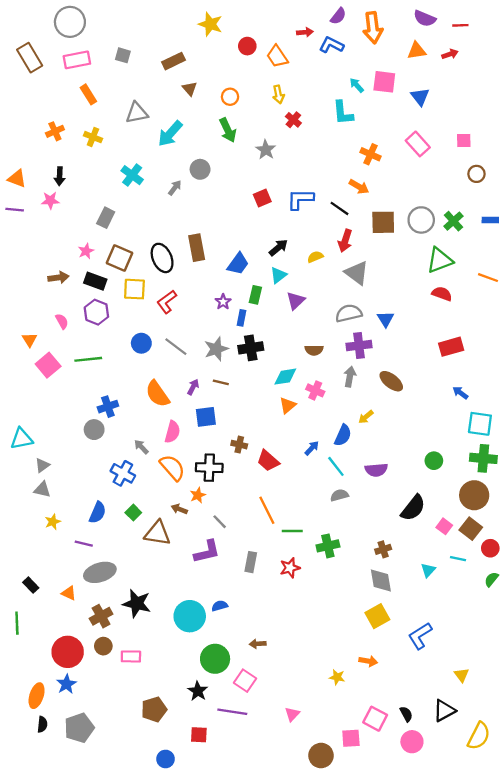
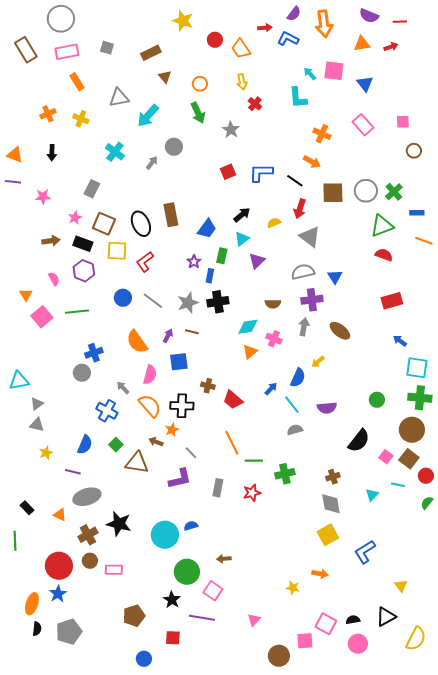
pink star: (50, 200) -> (43, 197), moved
blue rectangle: (490, 220) -> (417, 213), moved
black semicircle: (406, 714) -> (353, 620), turned -72

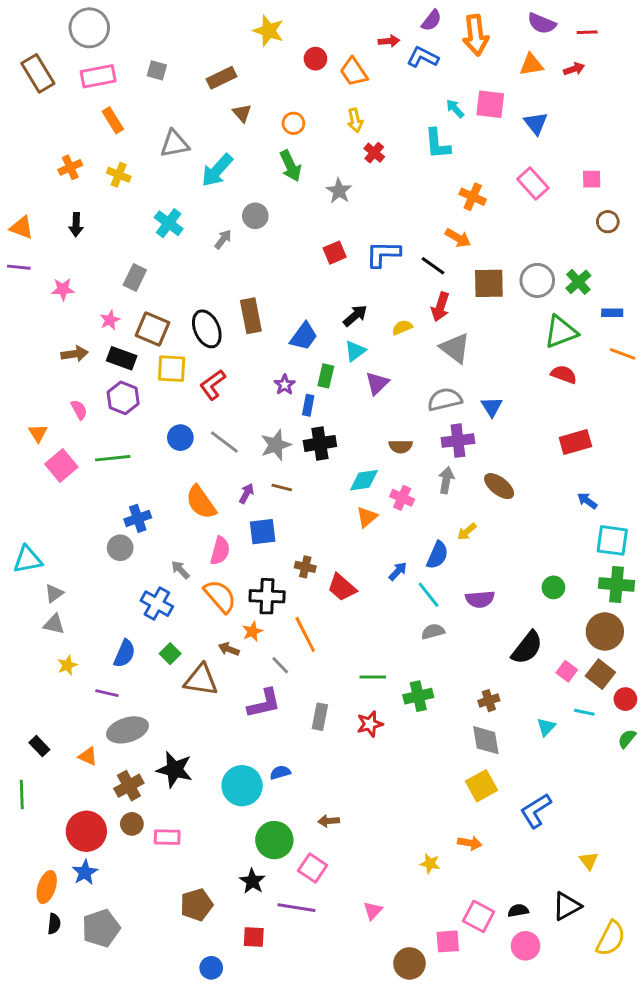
orange line: (232, 443) -> (305, 634), moved

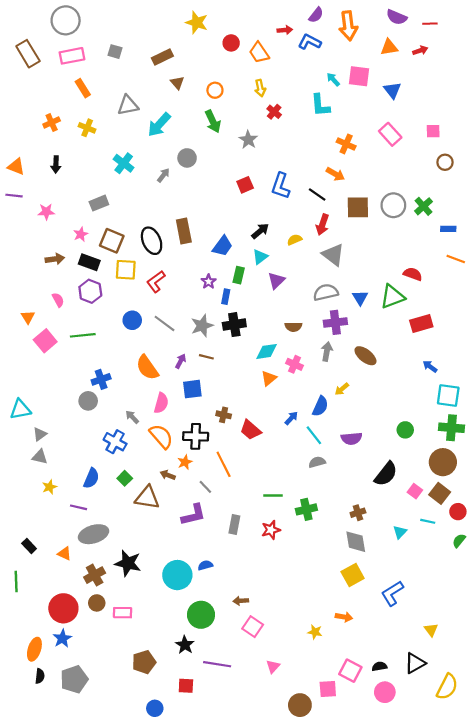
blue L-shape: (383, 254) -> (281, 186), turned -72
gray rectangle: (135, 278) -> (99, 203), turned 42
green triangle: (561, 332) -> (392, 297), moved
pink square: (313, 868) -> (253, 627), moved

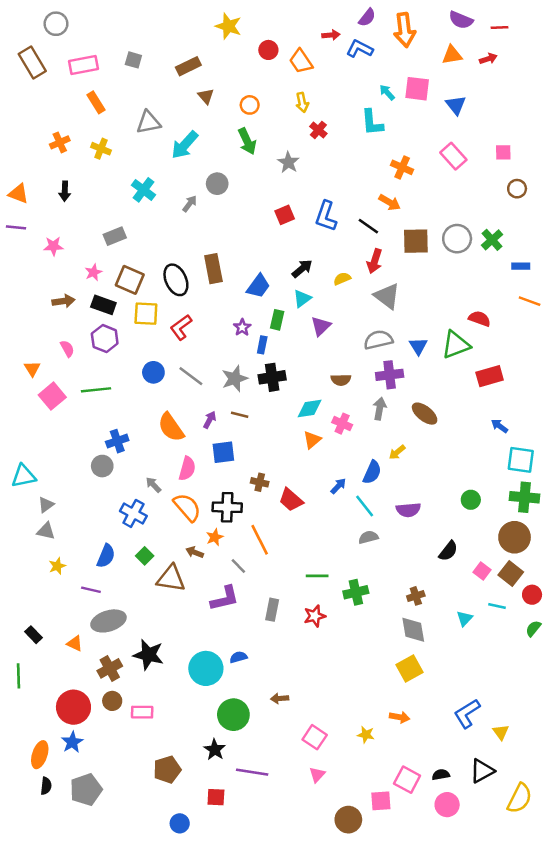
gray circle: (66, 20) -> (56, 24), moved, size x0.7
black semicircle: (386, 474) -> (448, 551), size x0.7
blue L-shape: (392, 593) -> (467, 713), moved
pink square: (253, 627) -> (315, 737), moved

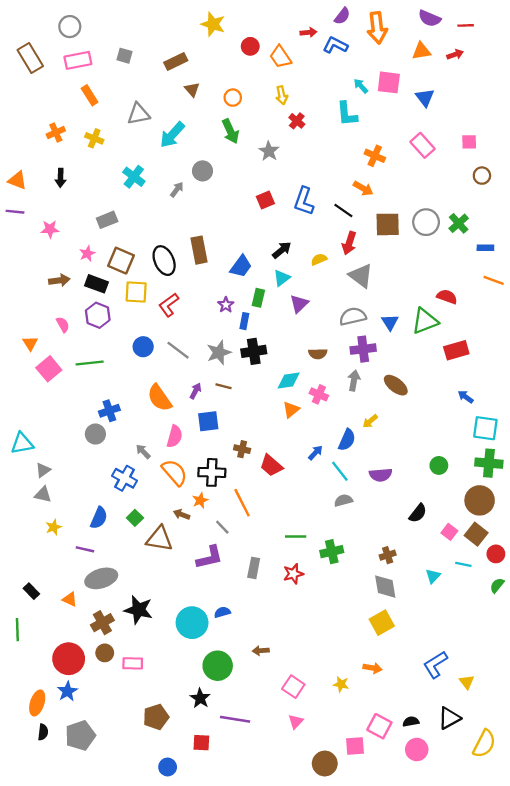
gray circle: (56, 24) -> (70, 27), moved

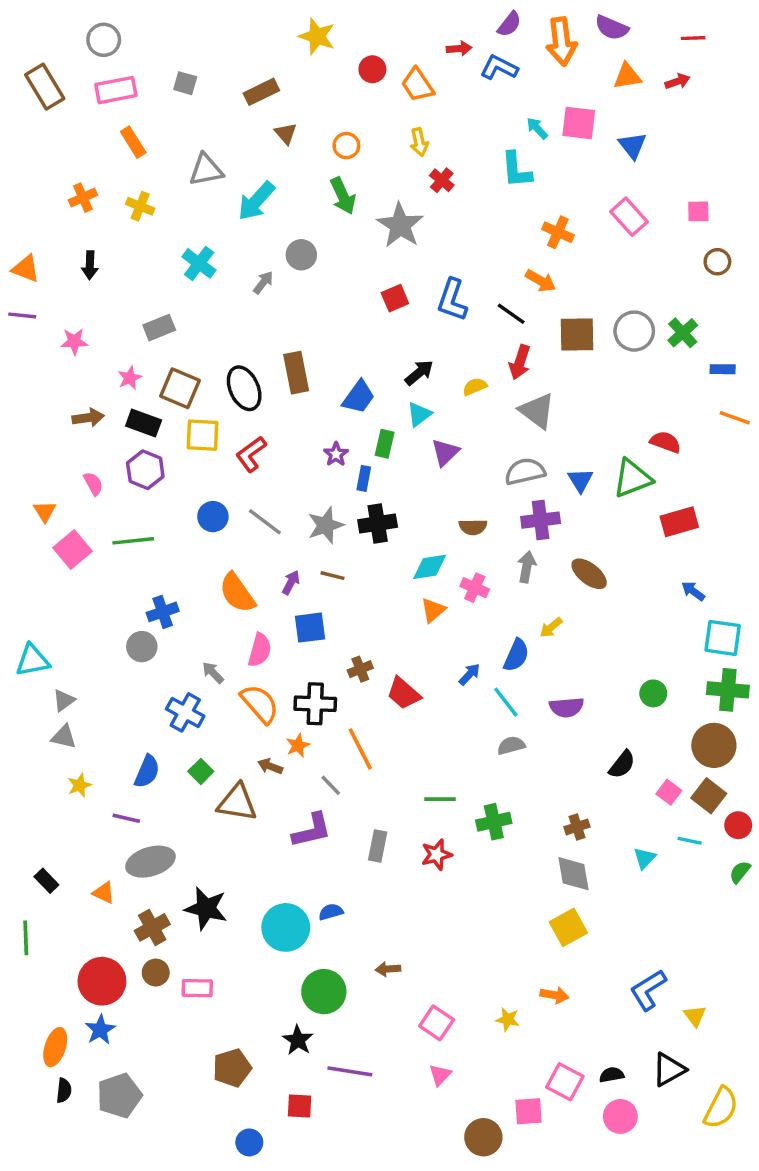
purple semicircle: (430, 18) -> (612, 28), moved
gray star: (269, 151) -> (400, 225), size x1.5
brown cross: (242, 449) -> (360, 669), turned -35

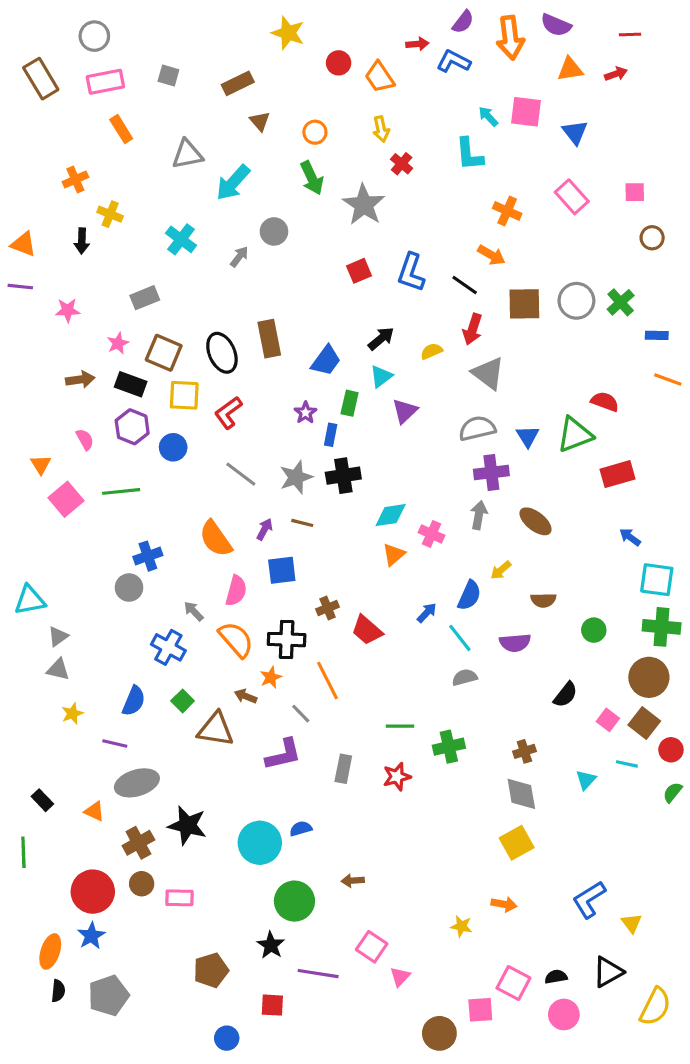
yellow cross: (140, 206) -> (110, 214), moved
blue circle: (213, 517) -> (173, 447), moved
brown semicircle: (473, 527) -> (543, 600), moved
pink square: (437, 1023) -> (372, 947), moved

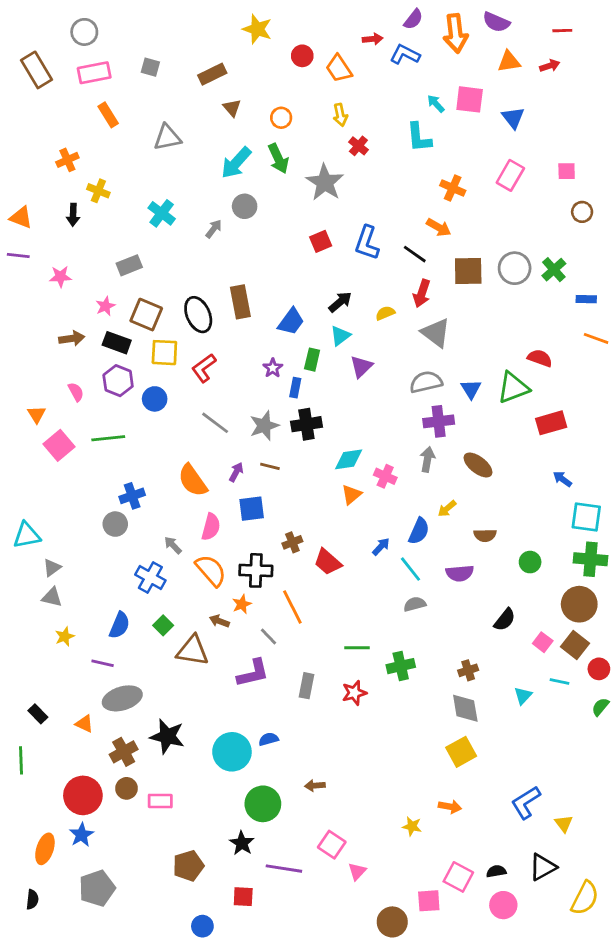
cyan arrow: (233, 183) -> (236, 163), moved
pink rectangle: (572, 197) -> (510, 175), turned 72
black semicircle: (58, 991) -> (32, 899), moved

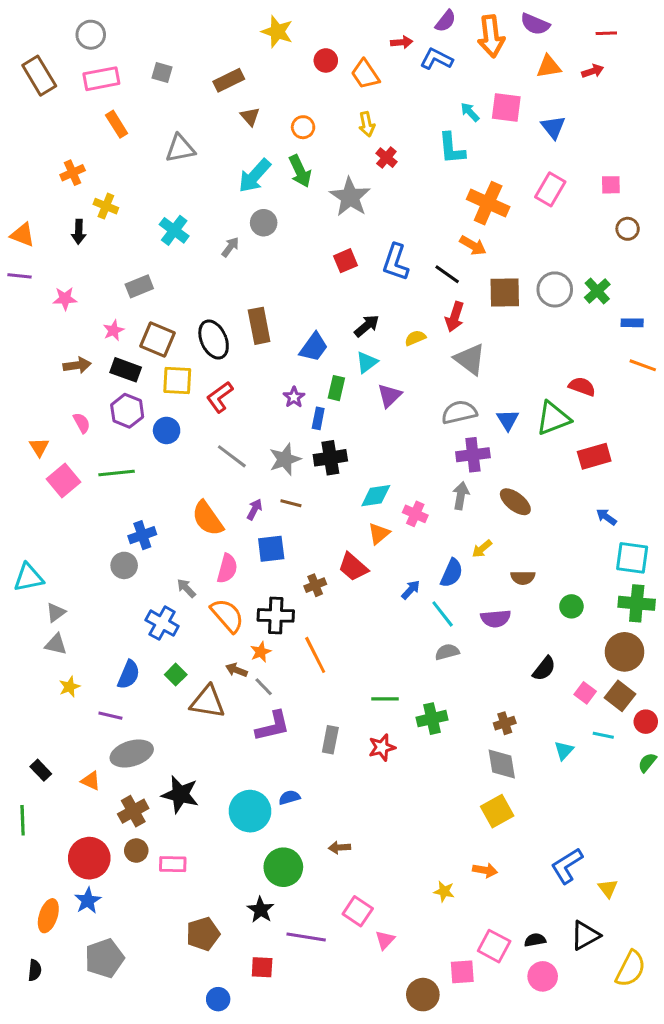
orange cross: (453, 188) -> (488, 203), size x1.5
red trapezoid: (328, 562) -> (353, 567), moved
gray line: (269, 637) -> (264, 687), moved

